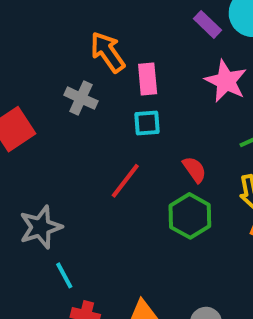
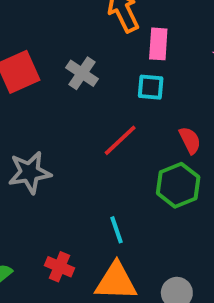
gray cross: (81, 98) -> (82, 73), moved
cyan line: (64, 275) -> (116, 230), moved

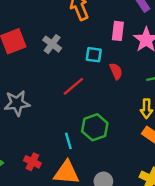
pink rectangle: (158, 44) -> (118, 31), moved
red semicircle: (190, 140) -> (116, 71), moved
green hexagon: (178, 185) -> (95, 127), moved

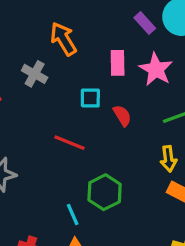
gray cross: (52, 44) -> (35, 74), moved
red line: (73, 86) -> (70, 143), turned 70

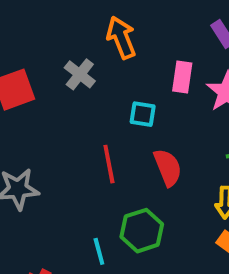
red semicircle: (122, 116) -> (168, 168), moved, size x1.4
red line: (70, 143) -> (109, 164), turned 48

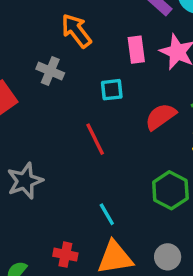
red semicircle: (168, 168) -> (161, 117), moved, turned -88
green hexagon: (142, 231) -> (170, 190), moved

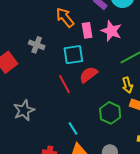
orange arrow: (76, 31) -> (65, 17), moved
cyan square: (112, 90) -> (73, 55), size x1.5
red semicircle: (161, 117) -> (88, 75), moved

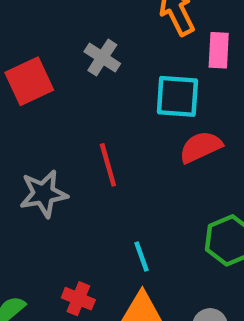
red line: (65, 84) -> (108, 165), moved

